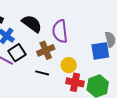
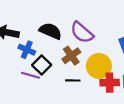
purple semicircle: (60, 31) -> (82, 32), turned -30
yellow circle: (69, 65) -> (99, 66), size x1.5

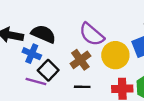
black semicircle: (50, 31) -> (43, 34), moved
yellow circle: (99, 66) -> (115, 55), moved

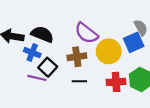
brown cross: (80, 60) -> (77, 57), turned 30

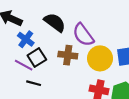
black semicircle: (42, 34) -> (55, 22), moved
black line: (79, 81) -> (34, 83), moved

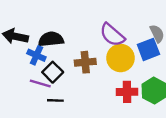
black semicircle: (55, 22) -> (51, 39), moved, turned -30
purple semicircle: (83, 35) -> (112, 35), moved

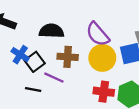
black semicircle: (51, 39) -> (52, 31), moved
blue cross: (36, 55) -> (20, 55), moved
purple line: (40, 83) -> (54, 78), moved

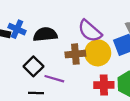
blue cross: (20, 55) -> (17, 29), moved
brown cross: (68, 57) -> (75, 54), moved

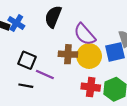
black semicircle: (45, 34) -> (53, 17), moved, turned -70
black square: (33, 66) -> (27, 60), turned -30

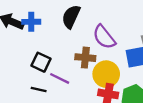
blue cross: (16, 23) -> (31, 22), turned -35
yellow circle: (89, 56) -> (106, 74), moved

